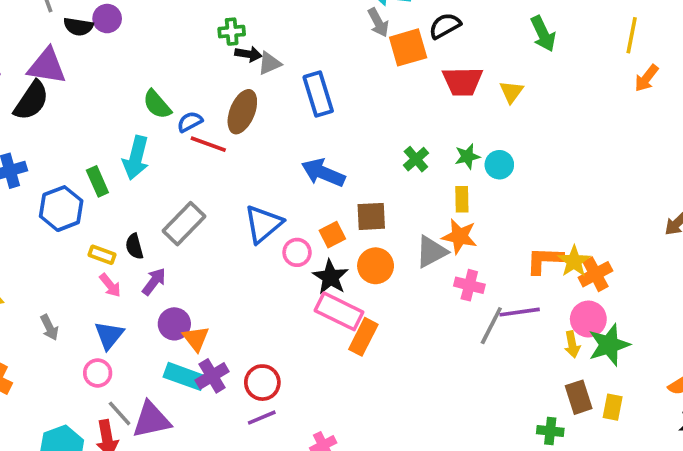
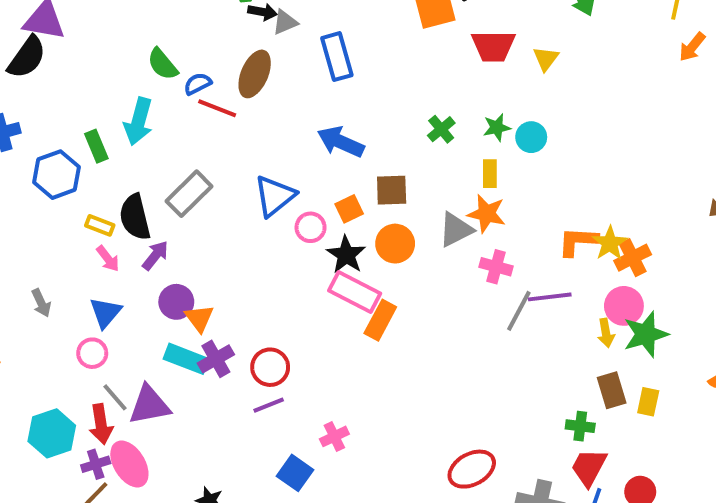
black semicircle: (134, 246) -> (135, 217), size x1.6

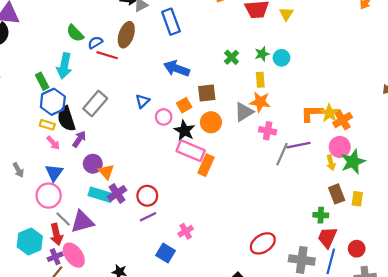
blue hexagon: (57, 175) -> (53, 102), moved
blue triangle: (275, 196) -> (143, 101), size x0.6
pink circle: (92, 353) -> (49, 196), size x1.5

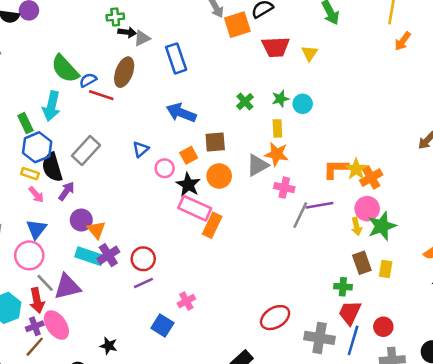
green semicircle: (75, 33) -> (65, 69), size x1.4

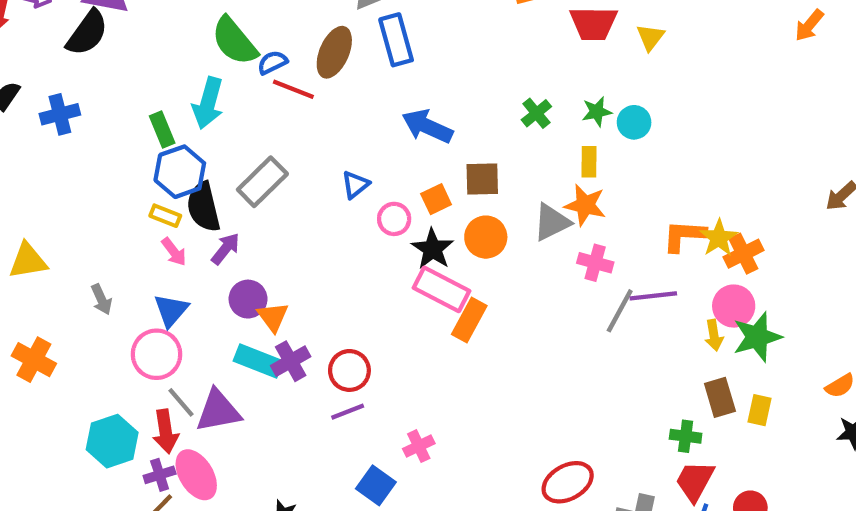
blue rectangle: (176, 58) -> (396, 40), moved

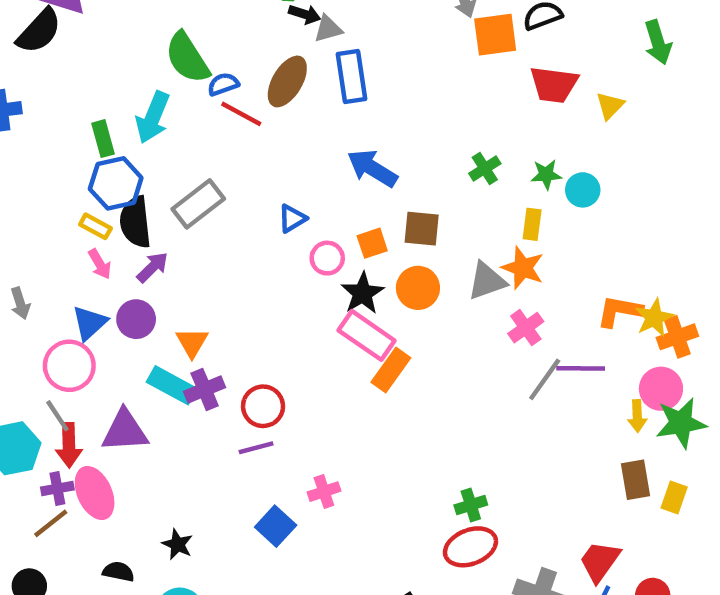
pink cross: (595, 263) -> (526, 328), turned 32
purple circle: (248, 299) -> (136, 319), moved
gray line: (181, 402) -> (57, 416), moved
green cross: (686, 436) -> (471, 505), moved, turned -32

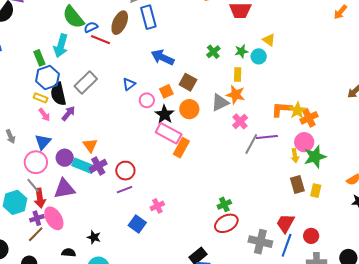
yellow triangle: (610, 106) -> (269, 40), moved, turned -32
brown square: (422, 229) -> (188, 82), turned 30
purple circle: (136, 319) -> (65, 158), moved

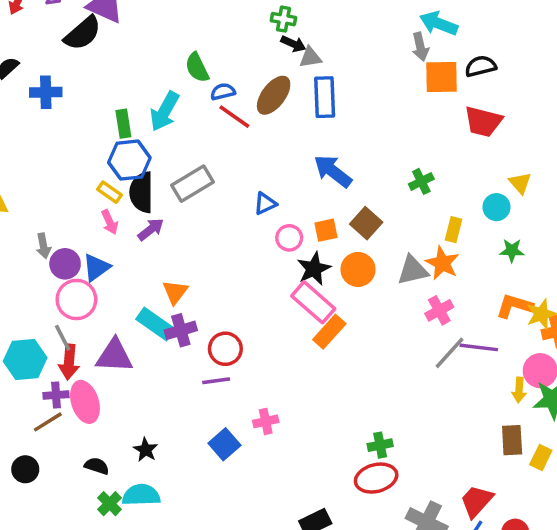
green semicircle: (73, 17) -> (197, 68), size x0.7
green star: (241, 51) -> (512, 251), moved
purple circle: (65, 158) -> (65, 264), moved

